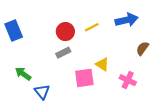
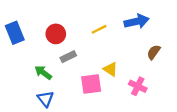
red circle: (65, 32) -> (56, 34), moved
green arrow: (23, 74) -> (43, 73), moved

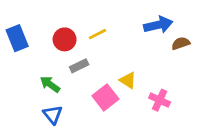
yellow line: (99, 29) -> (98, 34), moved
brown semicircle: (154, 52) -> (181, 43), moved, turned 35
pink square: (91, 84) -> (105, 97), turned -30

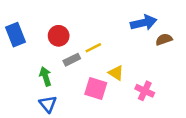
yellow line: (98, 34) -> (93, 48), moved
green arrow: (50, 84) -> (45, 76), turned 36
pink square: (105, 97) -> (96, 88), turned -35

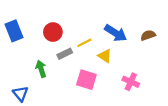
blue arrow: (144, 23) -> (116, 33), moved, turned 45
yellow triangle: (116, 73) -> (105, 56), moved
blue triangle: (48, 104) -> (20, 94), moved

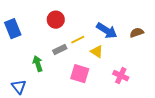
red circle: (53, 32) -> (56, 20), moved

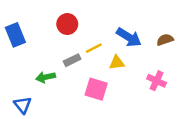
yellow triangle: (97, 52) -> (117, 63), turned -40
green arrow: (38, 64) -> (46, 77), turned -84
pink cross: (121, 76) -> (157, 81), moved

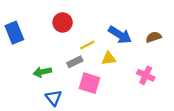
gray rectangle: (72, 60) -> (75, 62), moved
blue triangle: (23, 105) -> (54, 98), moved

